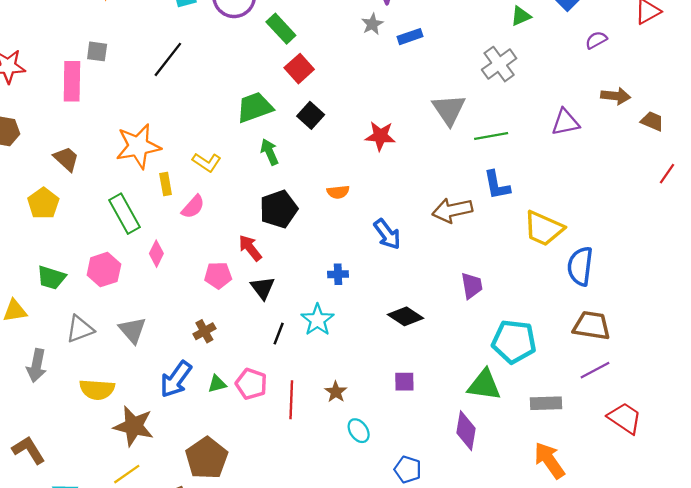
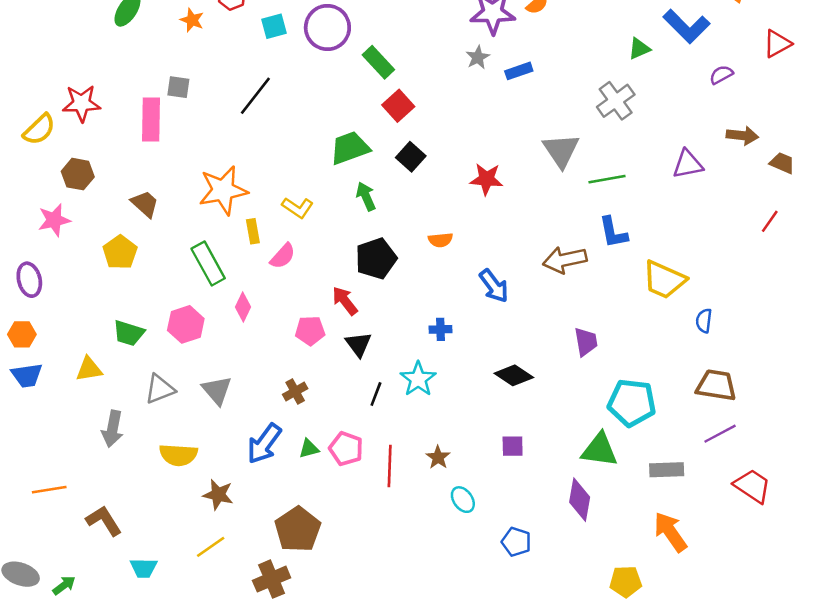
red line: (667, 174) -> (770, 221), moved
blue semicircle: (580, 266) -> (704, 321), size x0.6
brown star: (134, 426) -> (218, 495), size x0.7

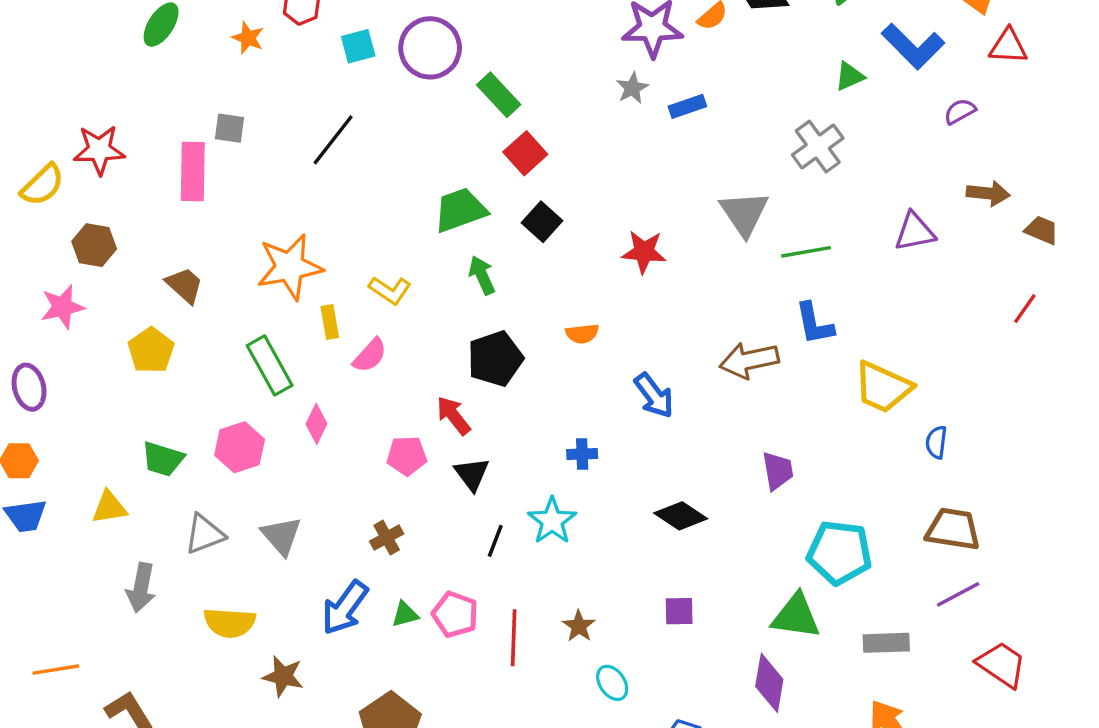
red triangle: (777, 44) -> (1008, 46), moved, turned 32

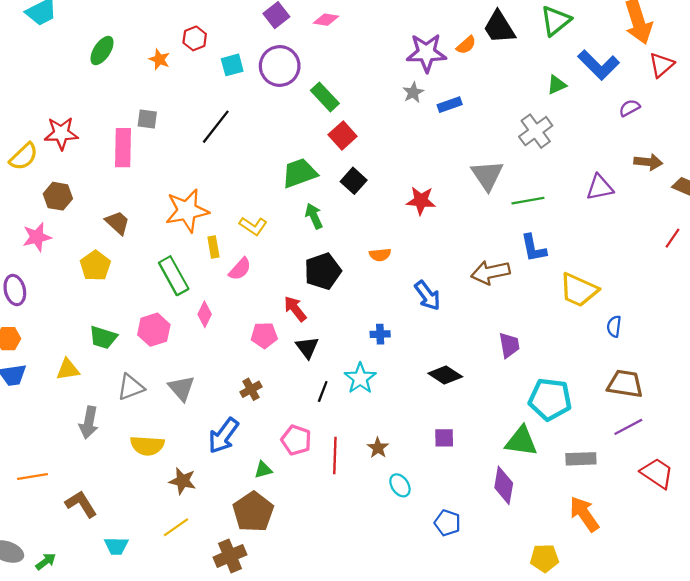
red triangle: (1008, 46) -> (661, 65), turned -44
green triangle: (405, 614) -> (263, 470), moved

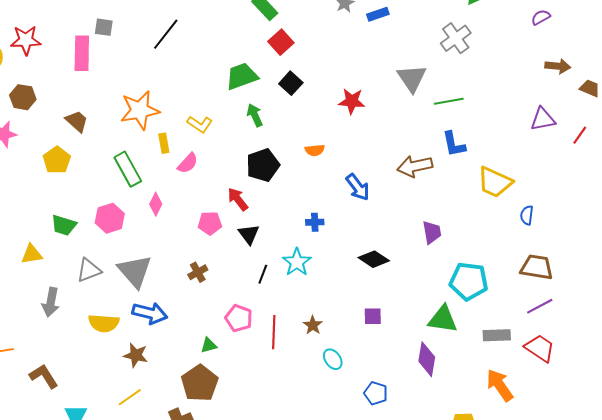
purple triangle: (600, 187) -> (543, 119), moved
gray triangle: (181, 388) -> (135, 271), size x1.4
blue arrow: (223, 436) -> (150, 313), moved, turned -112
red trapezoid: (657, 473) -> (540, 348), moved

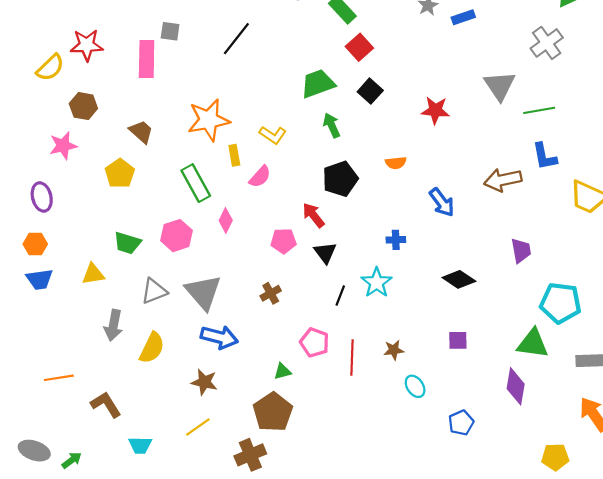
yellow semicircle: (104, 323) -> (152, 348), moved, turned -68
brown star: (313, 325) -> (394, 350), turned 30
blue pentagon: (376, 393) -> (461, 423), turned 30

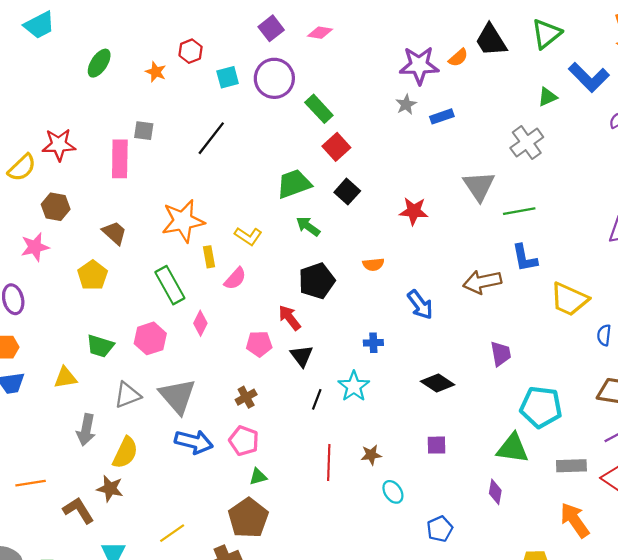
green arrow: (332, 125) -> (308, 226), turned -30
pink pentagon: (315, 342) -> (244, 441), moved
brown star: (204, 382) -> (110, 489), moved
purple diamond: (516, 386) -> (495, 492), size x0.7

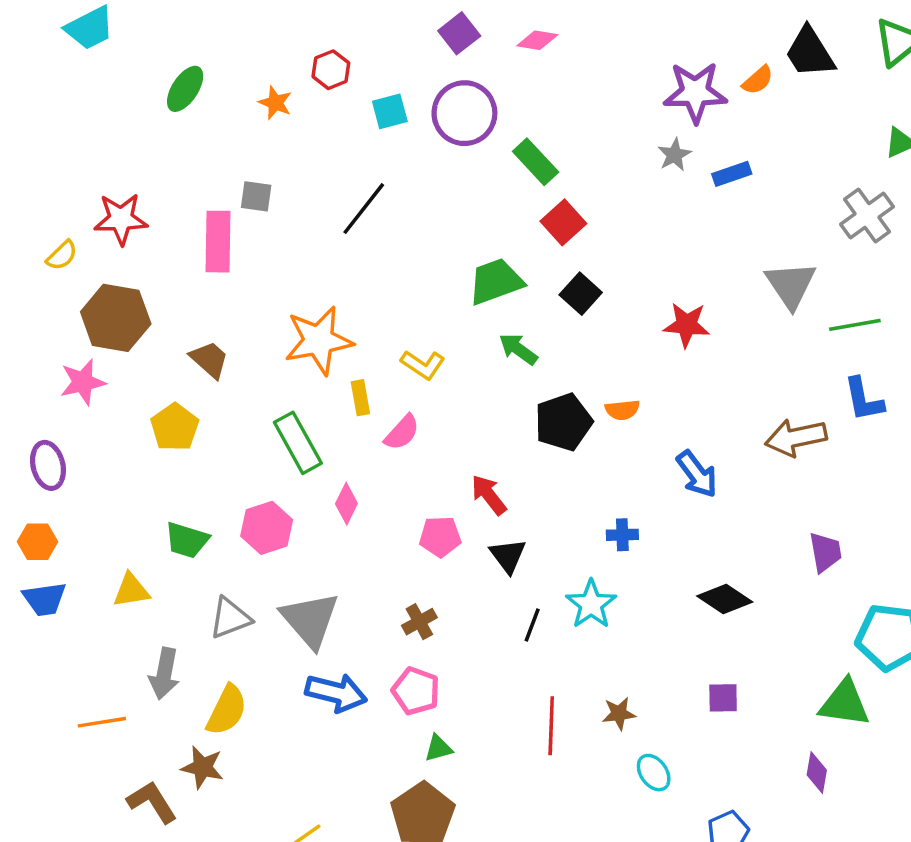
yellow semicircle: (22, 168) -> (62, 255), size x0.7
brown hexagon: (56, 207) -> (116, 318), size x1.5
black pentagon: (317, 281) -> (563, 422), moved
orange line: (31, 483) -> (102, 722), moved

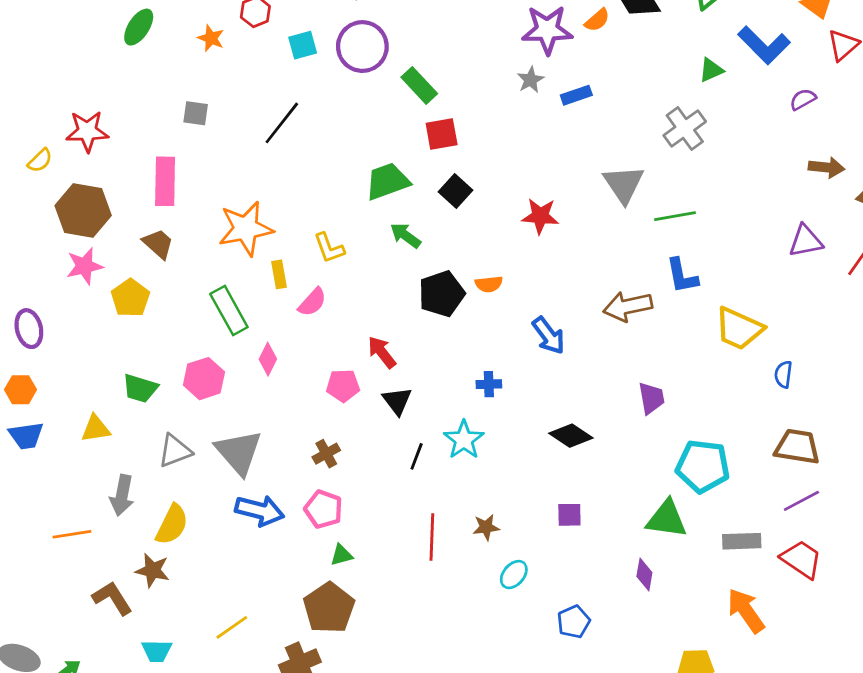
red square: (563, 222) -> (442, 134), turned 32
pink rectangle: (218, 242) -> (165, 181), moved
yellow L-shape: (423, 365) -> (329, 248), turned 36
pink star: (83, 382) -> (84, 266), moved
cyan ellipse: (654, 773) -> (514, 575), turned 76

